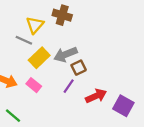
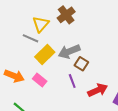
brown cross: (62, 15) -> (66, 15), turned 36
brown square: (79, 68) -> (81, 64), turned -32
purple line: (69, 86) -> (72, 81), turned -56

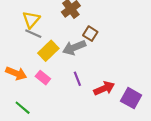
yellow triangle: (41, 24) -> (31, 20), moved
brown square: (81, 64) -> (90, 34), moved

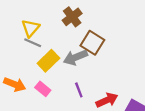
brown square: (90, 34) -> (92, 43), size x1.5

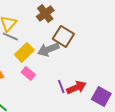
pink rectangle: (43, 89) -> (28, 73), moved
purple line: (79, 90) -> (61, 86), moved

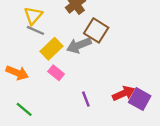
purple line: (61, 86) -> (86, 99), moved
red arrow: (76, 87) -> (124, 93), moved

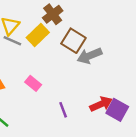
gray arrow: (79, 45) -> (90, 56), moved
yellow rectangle: (51, 49) -> (38, 35), moved

